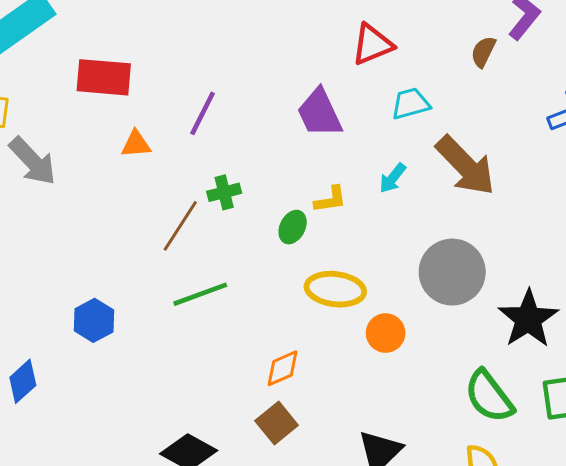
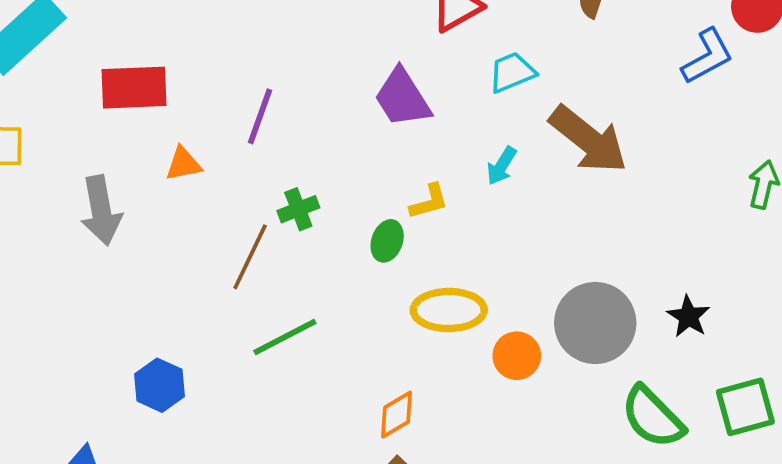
gray arrow: (33, 161) -> (101, 210), moved, turned 40
gray circle: (452, 272) -> (595, 323), moved
black star: (528, 319) -> (688, 317), size x0.6

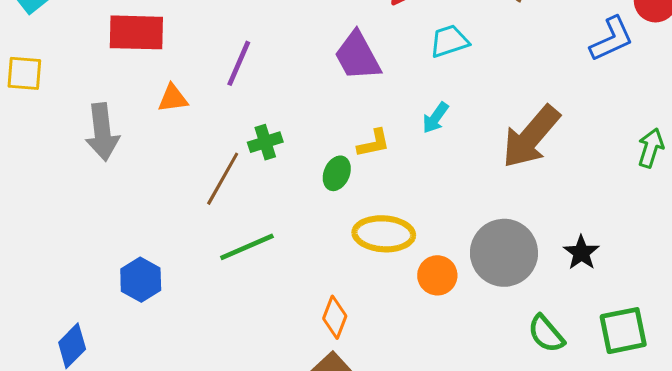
brown arrow: (588, 140) -> (531, 137), moved, turned 88
orange diamond: (397, 415) -> (335, 317), turned -42
green semicircle: (653, 417) -> (546, 334), size x0.7

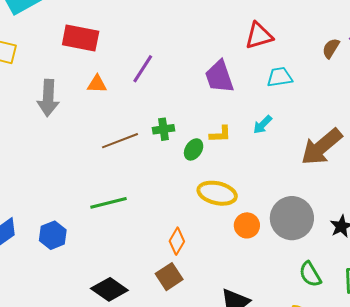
green cross: (265, 142) -> (164, 129), moved
brown line: (223, 179) -> (120, 141), turned 30
green line: (247, 247) -> (109, 203), moved
blue hexagon: (141, 280) -> (53, 235), moved

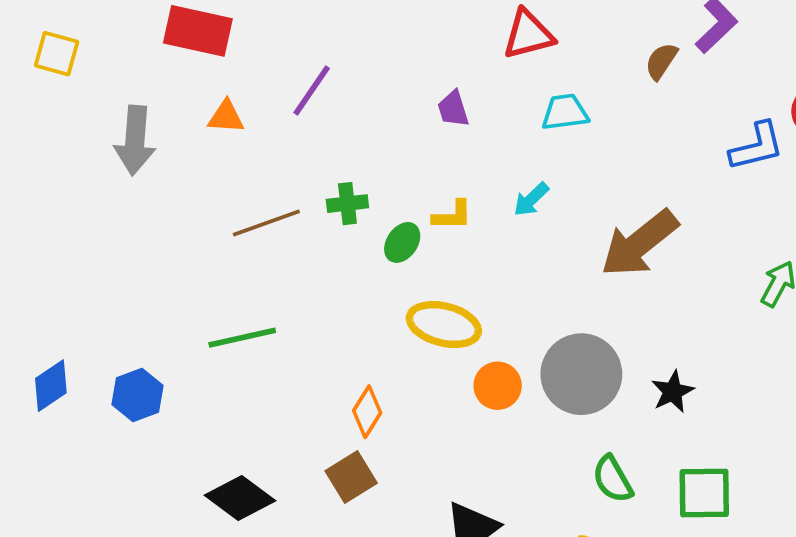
purple trapezoid: (219, 77) -> (453, 109), size x0.6

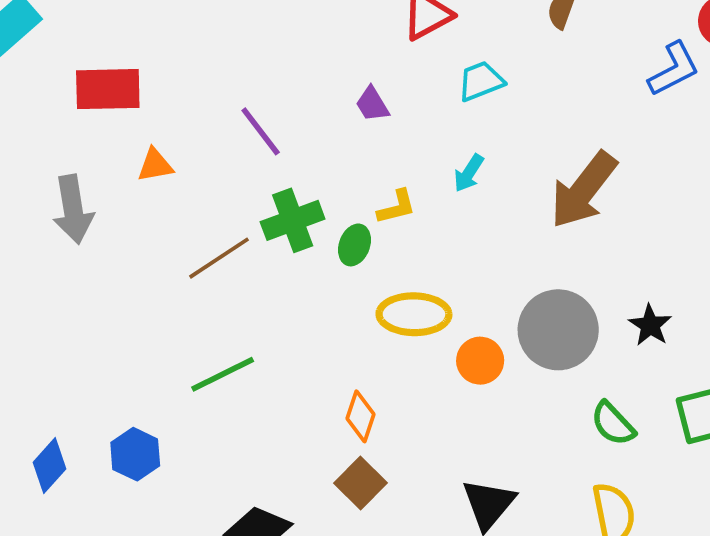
purple line: (312, 91) -> (261, 131), moved, turned -58
green cross: (347, 204) -> (293, 220), size x1.5

